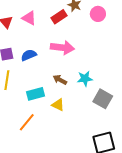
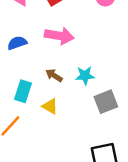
cyan rectangle: (35, 94) -> (23, 91), turned -60
gray square: (103, 99) -> (106, 102), turned 36

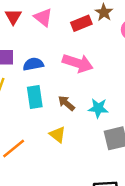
cyan rectangle: (23, 91) -> (35, 97), moved, turned -35

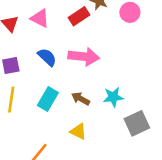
blue semicircle: (33, 64) -> (47, 57), moved, turned 66
cyan rectangle: (35, 97) -> (48, 99), turned 50

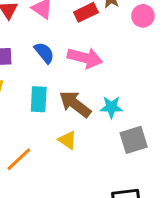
cyan rectangle: (48, 99) -> (39, 99), turned -35
brown arrow: (81, 99) -> (75, 104), size x1.6

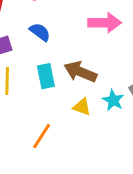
pink arrow: (85, 58) -> (105, 23), moved
cyan star: (111, 107) -> (113, 100), moved, turned -30

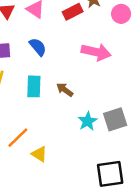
brown arrow: (80, 72) -> (65, 90), size x0.6
yellow triangle: (82, 107) -> (39, 154), moved

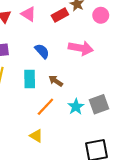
blue semicircle: (38, 47) -> (42, 51), moved
orange line: (18, 138) -> (45, 107), moved

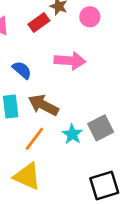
brown arrow: (56, 81) -> (43, 105), size x1.6
yellow triangle: (36, 136) -> (27, 176), size x1.6

